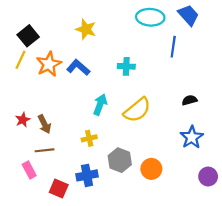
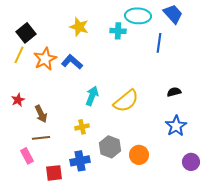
cyan cross: (126, 66) -> (118, 31), moved
red star: (23, 120) -> (18, 100), moved
red square: (59, 189) -> (54, 173), turned -30

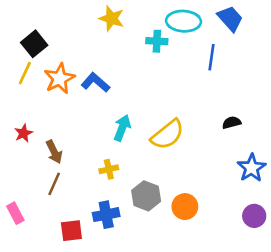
yellow star: (79, 27) -> (111, 18), moved
blue star: (176, 126) -> (252, 168), moved
brown line: (41, 138) -> (54, 184), turned -60
pink rectangle: (27, 156) -> (15, 213), moved

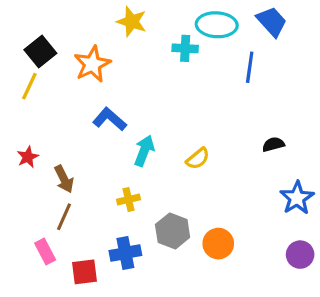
orange star: (59, 78) -> (92, 64), moved
blue L-shape: (95, 83) -> (110, 119), moved
yellow semicircle: (168, 135) -> (198, 159), size x0.6
pink rectangle: (15, 213) -> (45, 251), moved

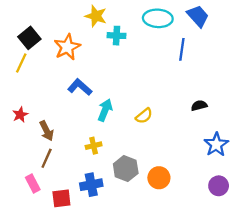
cyan cross: (185, 48) -> (116, 36), moved

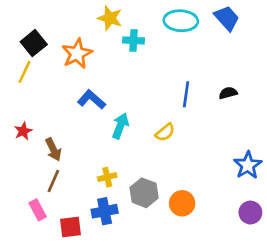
blue line: (182, 49) -> (186, 94), moved
black semicircle: (199, 106) -> (228, 93), moved
yellow cross: (94, 146) -> (107, 177), moved

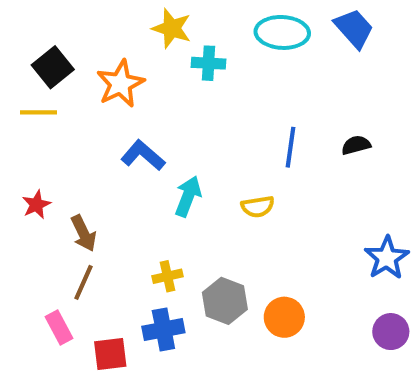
yellow line: (24, 72) -> (38, 112), turned 65
yellow semicircle: (165, 132) -> (258, 207), turned 30

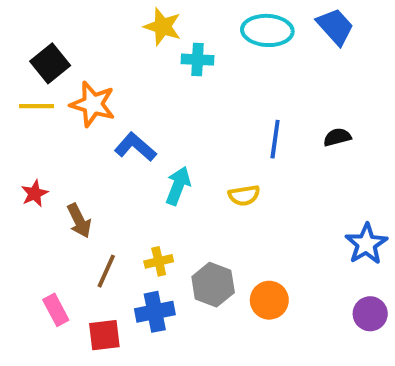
orange star: (120, 84) -> (93, 104), moved, turned -30
brown line: (84, 282) -> (106, 271), moved

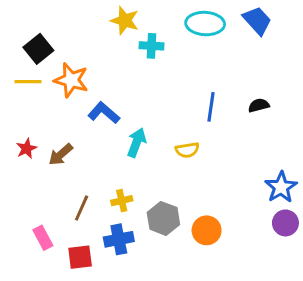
brown arrow: (79, 221) -> (61, 154), moved, turned 75
purple circle: (370, 314) -> (285, 223), moved

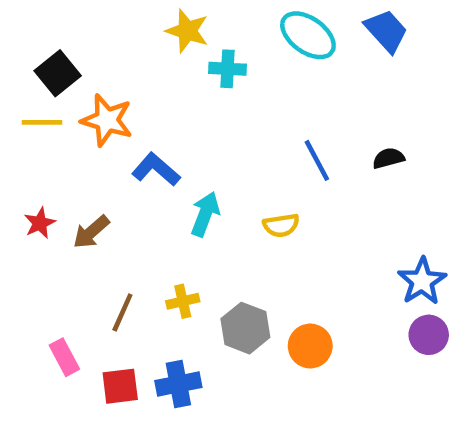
cyan ellipse: (205, 24) -> (308, 35), turned 33
blue line: (211, 107) -> (317, 160), turned -36
blue cross: (119, 239) -> (178, 384), moved

